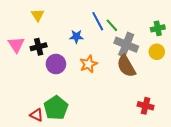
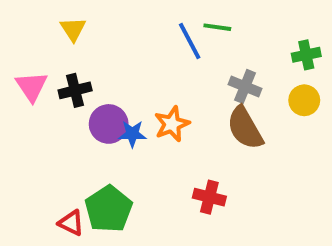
green line: (112, 25) -> (217, 27), moved, turned -40
blue star: (76, 37) -> (132, 134), moved
gray cross: (126, 45) -> (245, 86), size x0.7
red cross: (146, 106) -> (209, 197), moved

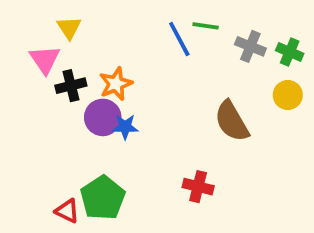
green cross: (306, 55) -> (290, 52), turned 35
pink triangle: (32, 86) -> (45, 59), moved
gray cross: (245, 86) -> (250, 46), moved
orange star: (172, 124) -> (116, 84), moved

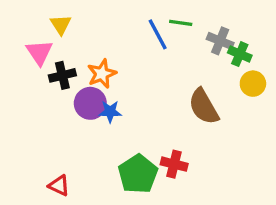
green cross: (290, 52) -> (240, 54), moved
green pentagon: (103, 198) -> (138, 174), moved

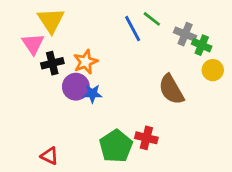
green line: (181, 23) -> (152, 19), turned 30
yellow triangle: (61, 24) -> (51, 20), size x1.5

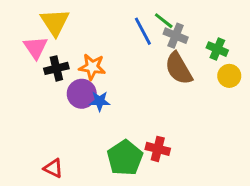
gray cross: (185, 34) -> (176, 36), moved
orange star: (86, 62) -> (92, 67), turned 30
brown semicircle: (171, 89) -> (179, 68), moved

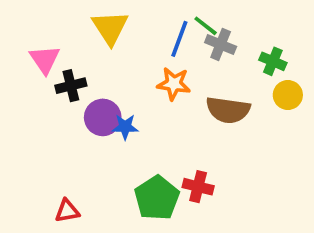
yellow triangle: (55, 22) -> (110, 28), moved
blue line: (143, 31) -> (179, 39), turned 48
orange star: (92, 67) -> (174, 84), moved
brown semicircle: (179, 68) -> (228, 110), moved, turned -52
red triangle: (53, 168) -> (67, 211), turned -36

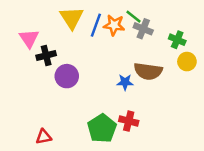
blue line: (179, 39) -> (96, 25), moved
orange star: (174, 84) -> (114, 25), moved
blue star: (125, 127) -> (125, 82), moved

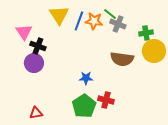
green cross: (177, 40) -> (146, 33), turned -32
black cross: (46, 55) -> (38, 46), turned 35
yellow circle: (187, 62) -> (154, 51), size x1.5
purple circle: (67, 76) -> (34, 63), moved
blue star: (125, 82) -> (86, 78), moved

